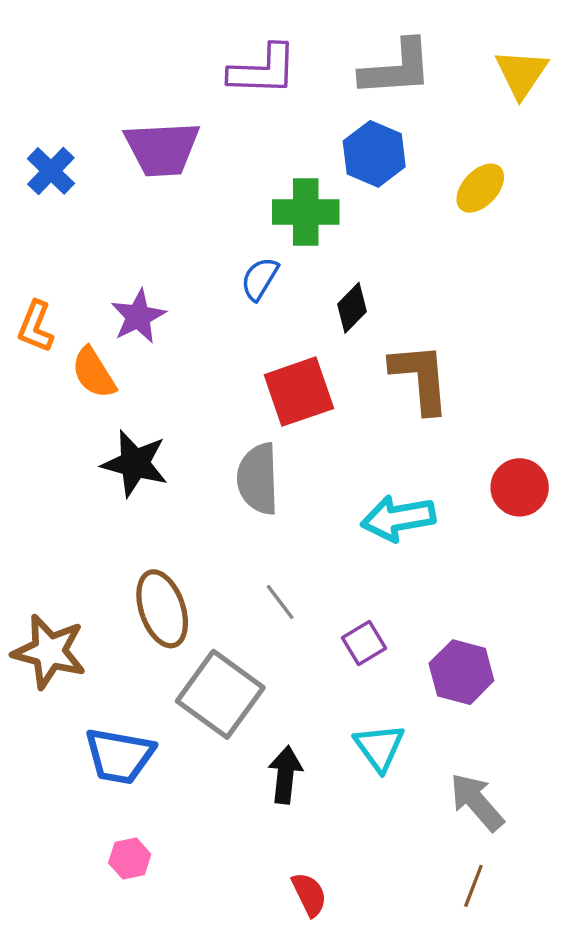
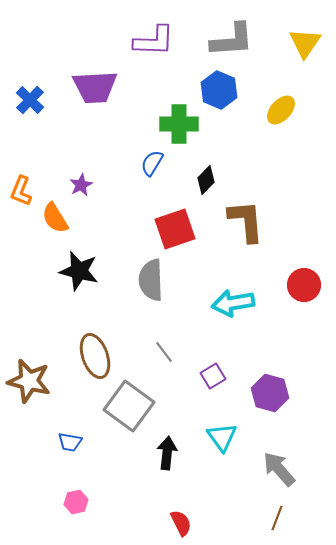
purple star: (138, 316) -> (81, 185), size x0.7
blue trapezoid: (119, 756) -> (70, 442), size x0.6

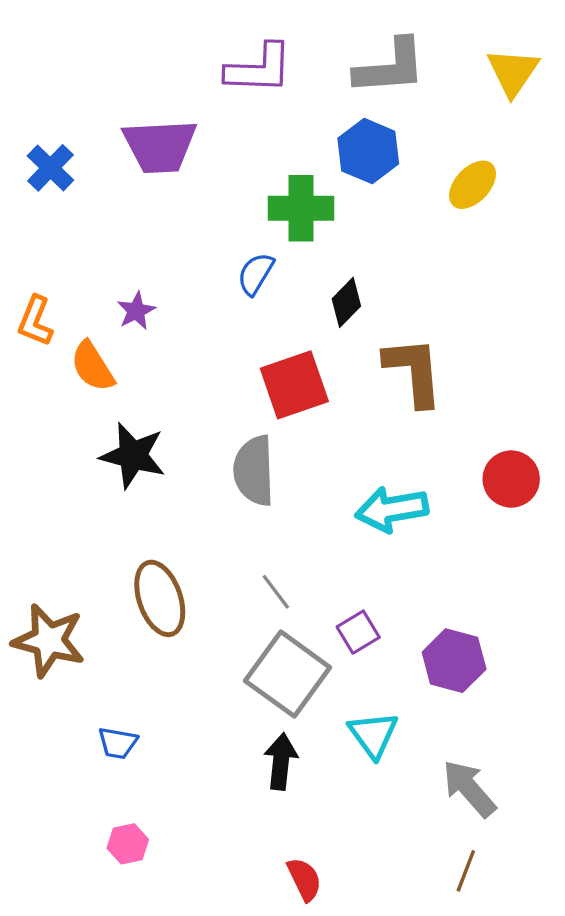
gray square: (129, 406) -> (288, 674), moved

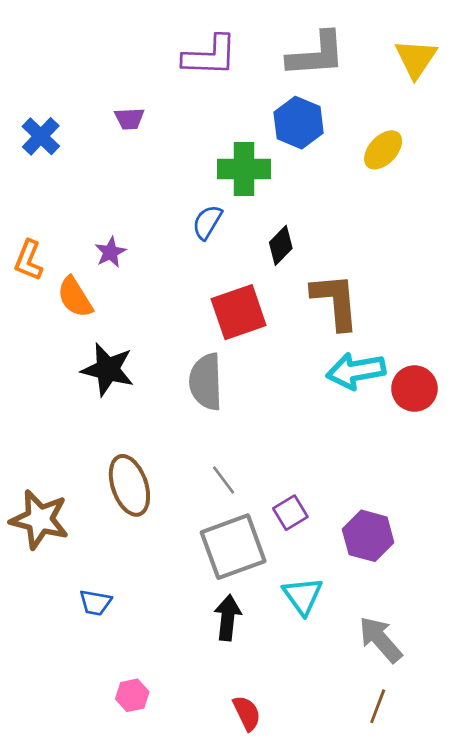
purple trapezoid: (160, 146) -> (129, 119), size x0.5
cyan arrow: (392, 509) -> (356, 371), moved
gray square: (288, 674) -> (233, 547), turned 34
pink hexagon: (128, 844) -> (132, 695), moved

